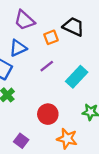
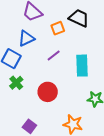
cyan rectangle: (77, 77) -> (82, 66), turned -45
red circle: (48, 114) -> (48, 92), moved

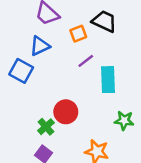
purple line: (54, 56) -> (86, 61), moved
green cross: (16, 83) -> (46, 127), moved

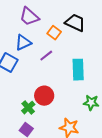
orange square: (78, 34) -> (54, 33), turned -32
purple line: (86, 61) -> (46, 56), moved

